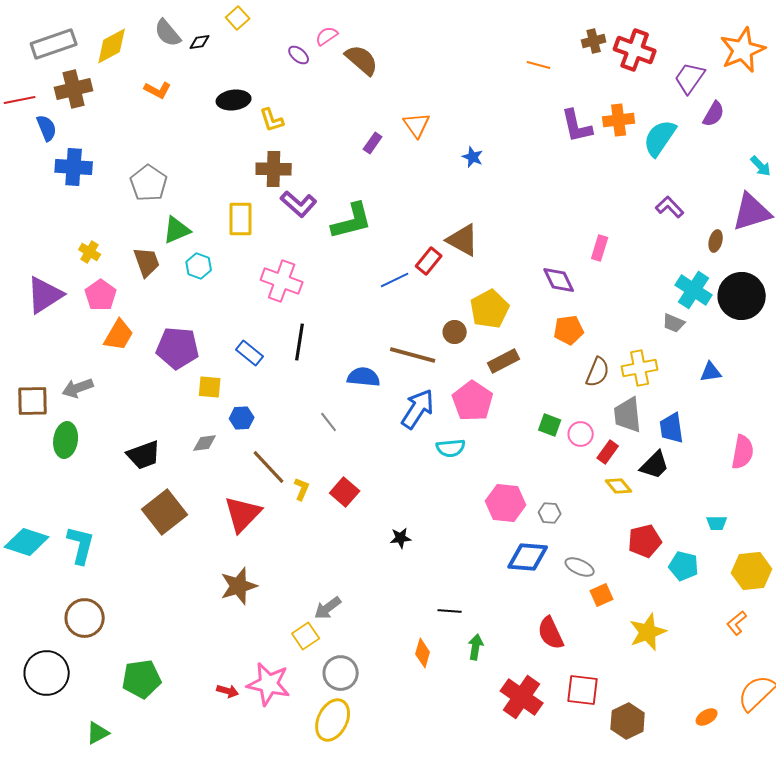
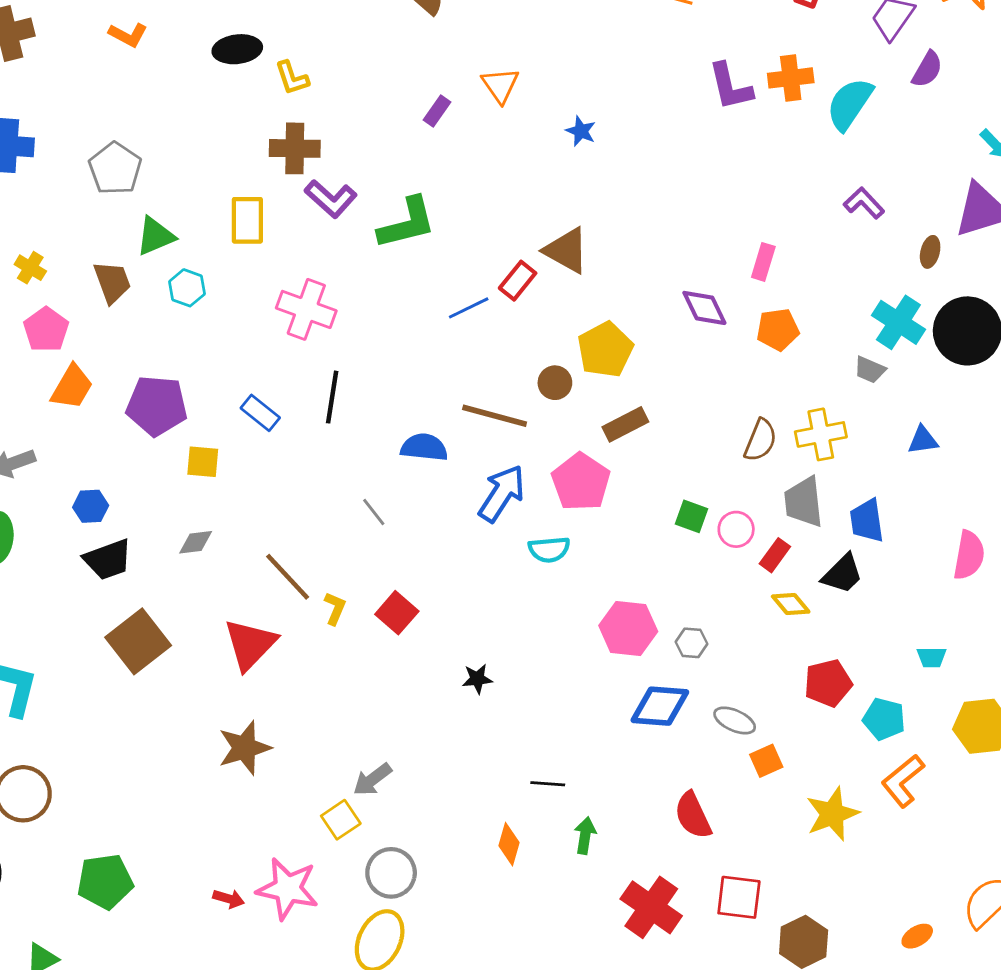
orange pentagon: (569, 330) -> (778, 330), moved
blue hexagon: (242, 418) -> (91, 506), moved
orange L-shape: (737, 623) -> (903, 781), moved, size x1.5

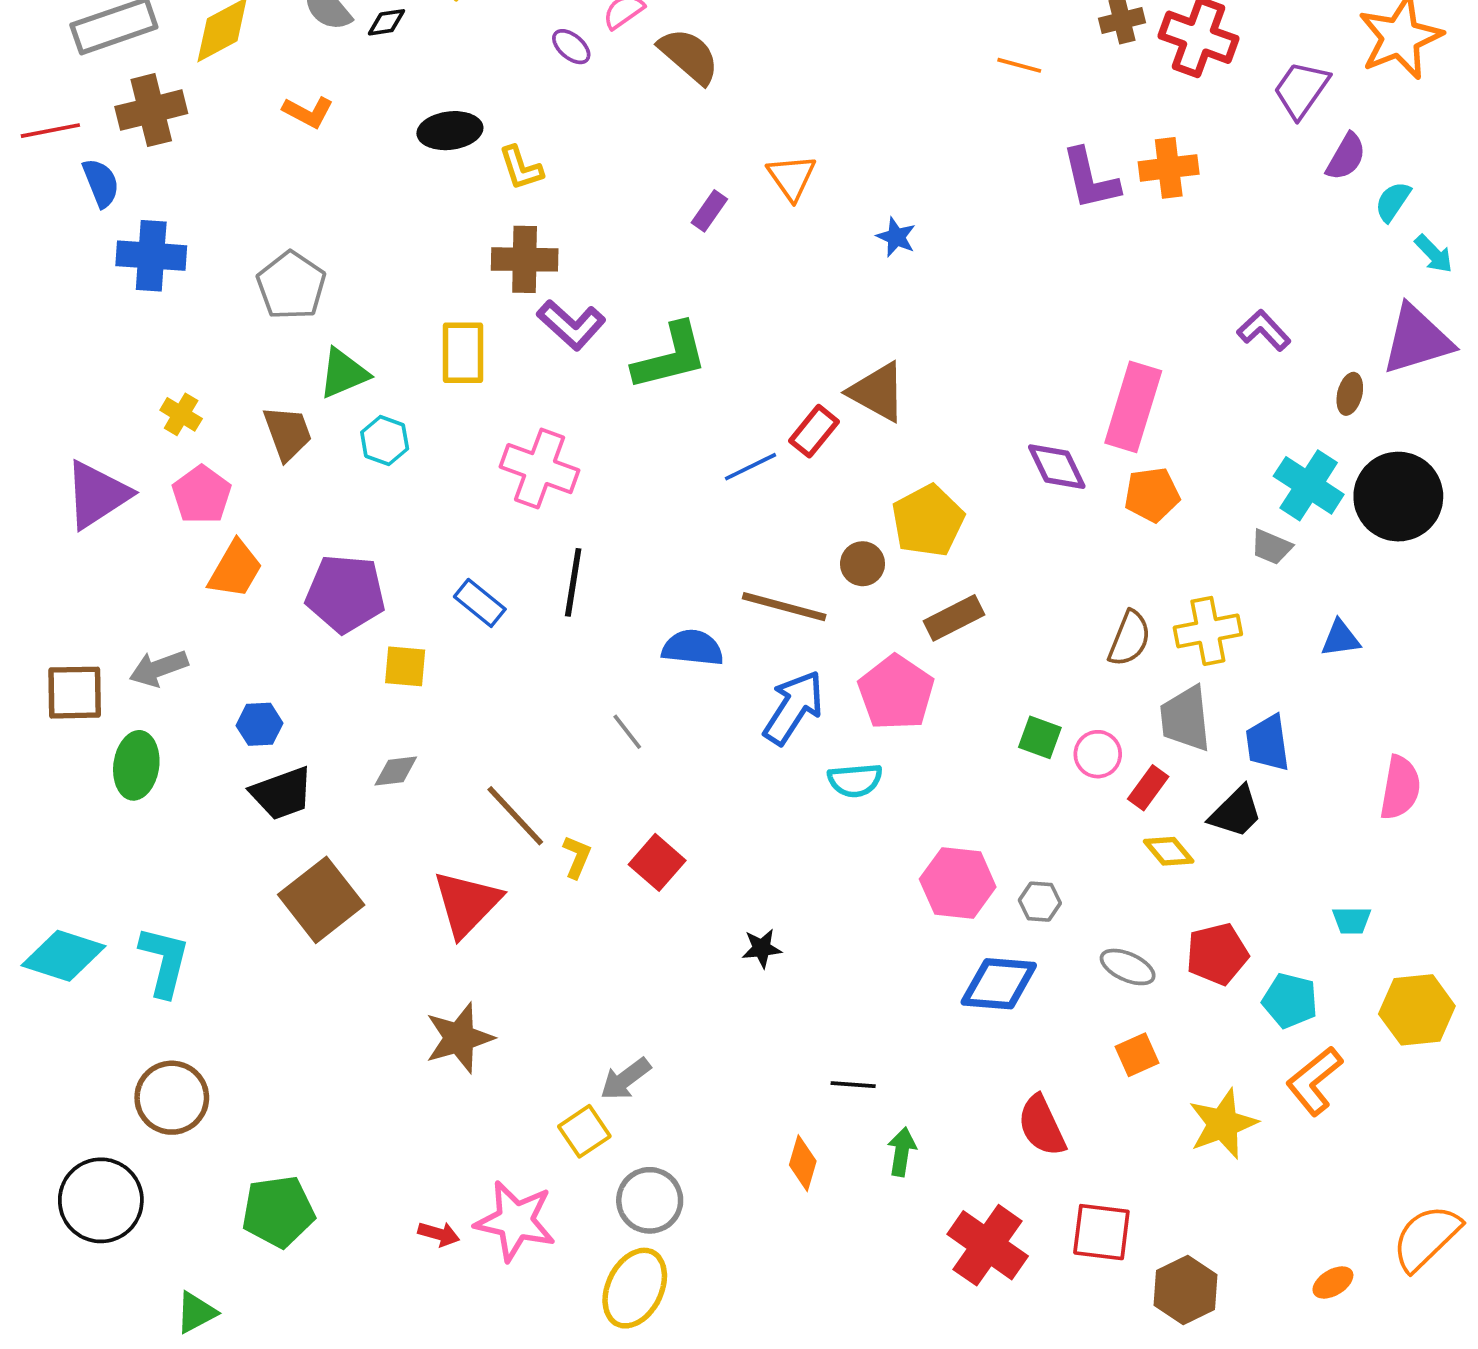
cyan semicircle: (850, 104) -> (1393, 202), moved, size x0.6
pink rectangle: (763, 262) -> (1133, 407), size x1.8
gray ellipse: (735, 720) -> (1128, 967), moved

